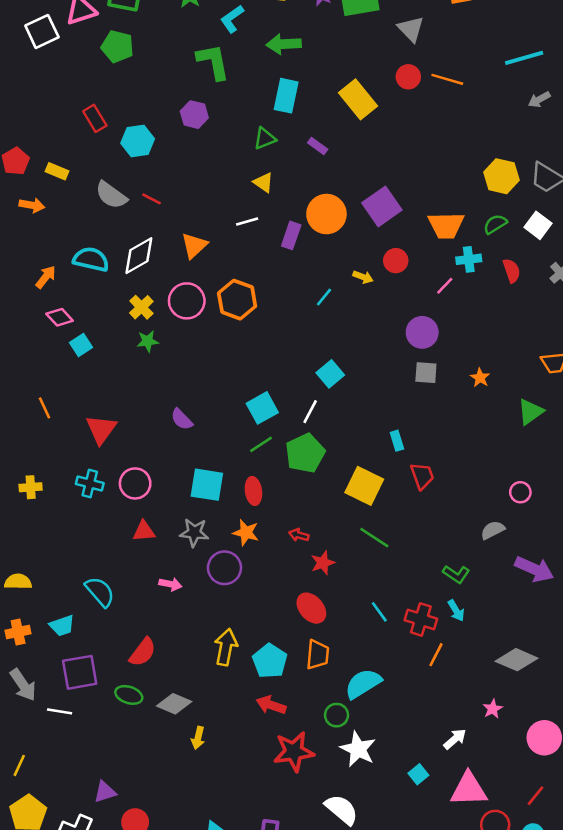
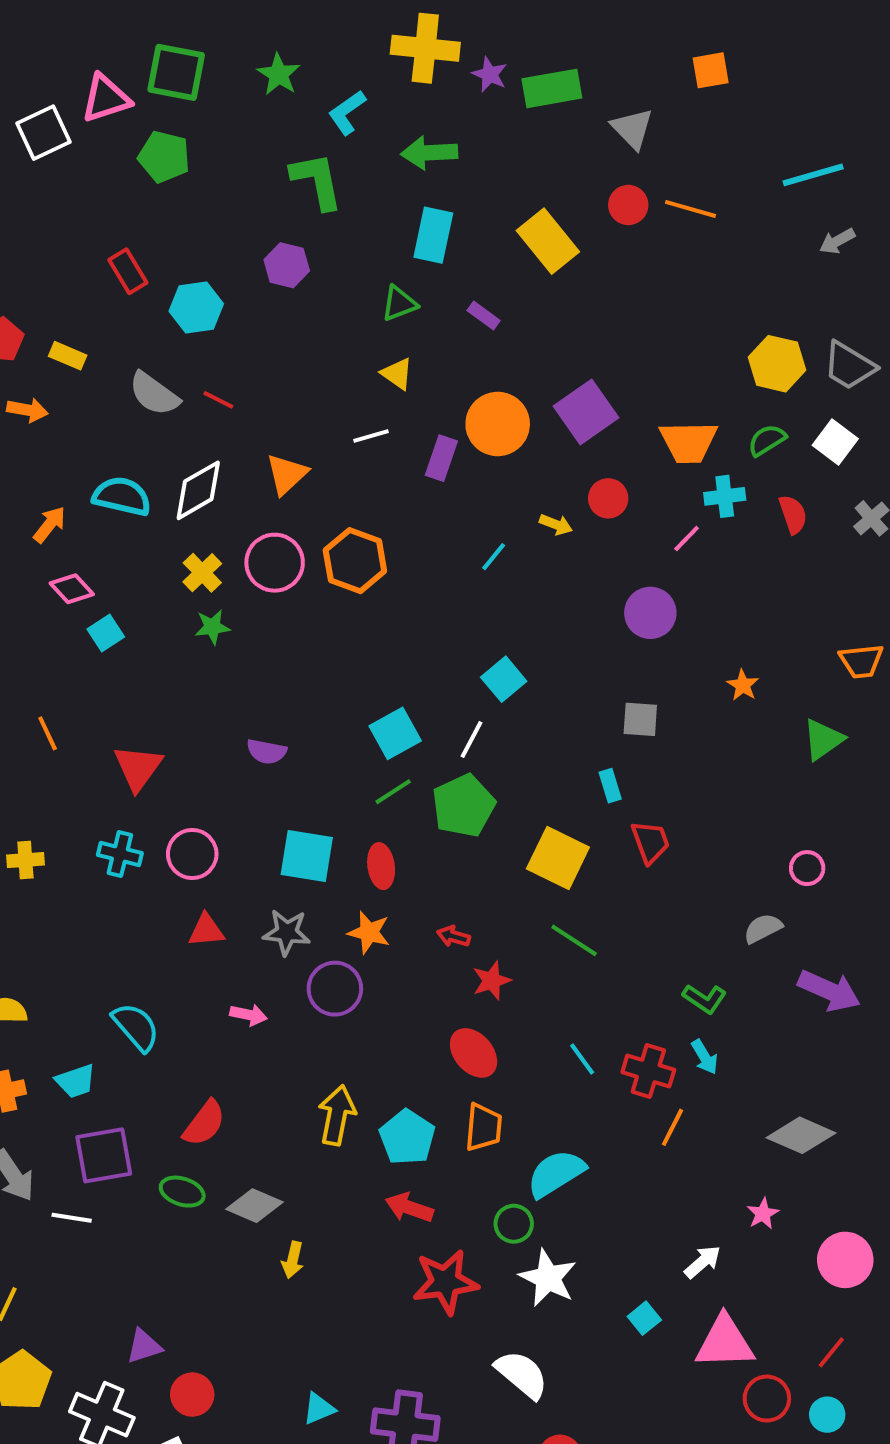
gray square: (426, 373) -> (640, 719), moved
purple semicircle: (182, 419) -> (267, 752), turned -35

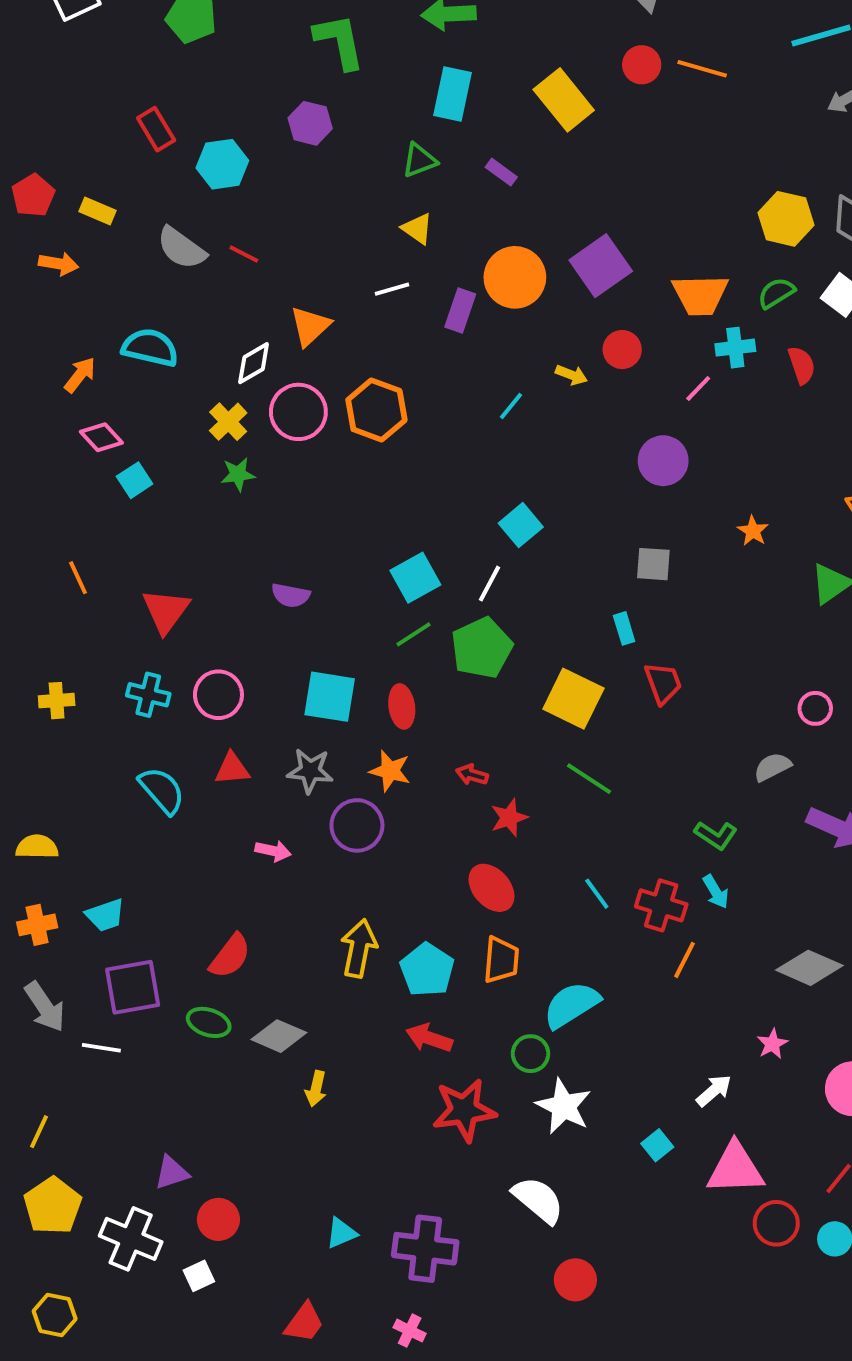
white diamond: (198, 490) -> (254, 363), moved, size x0.7
cyan semicircle: (136, 1027) -> (162, 790), moved

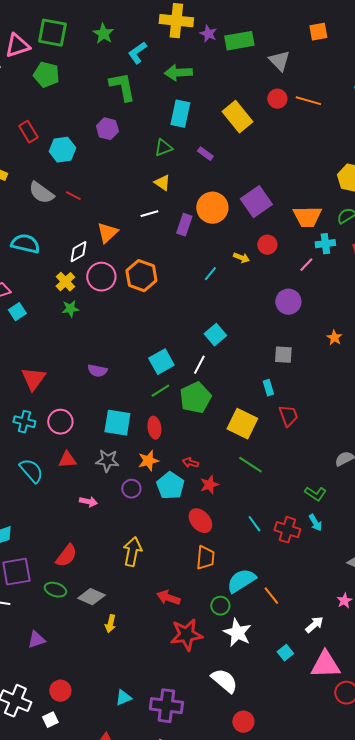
orange star: (390, 771) -> (148, 461), turned -30
purple circle: (357, 825) -> (131, 489), size x0.7
orange line: (685, 960) -> (271, 596), moved, turned -66
cyan pentagon: (427, 970) -> (170, 486), moved
purple triangle: (172, 1173) -> (36, 640), moved

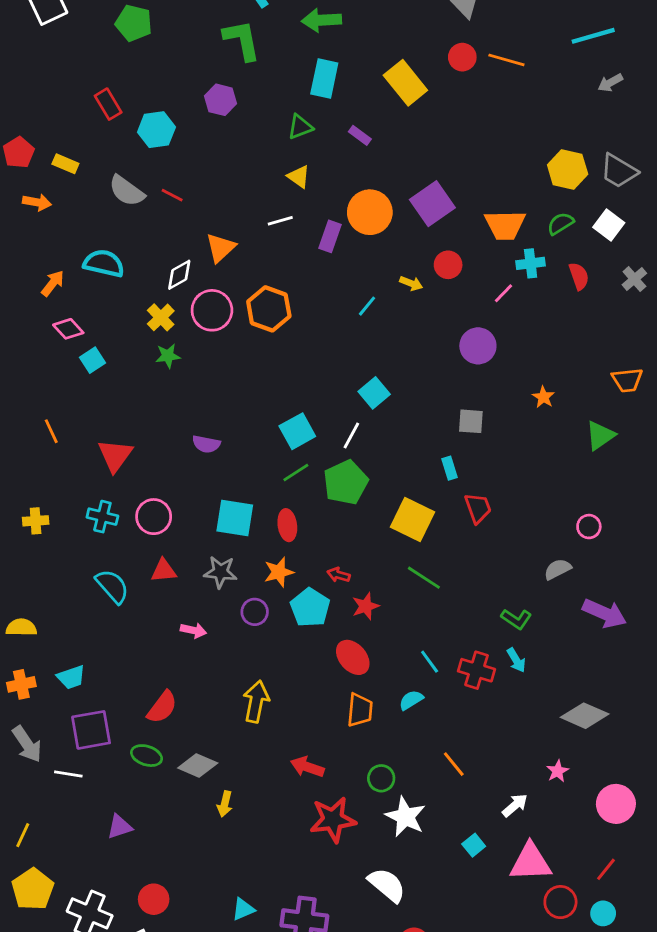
cyan semicircle: (241, 581) -> (411, 700), moved, size x0.6

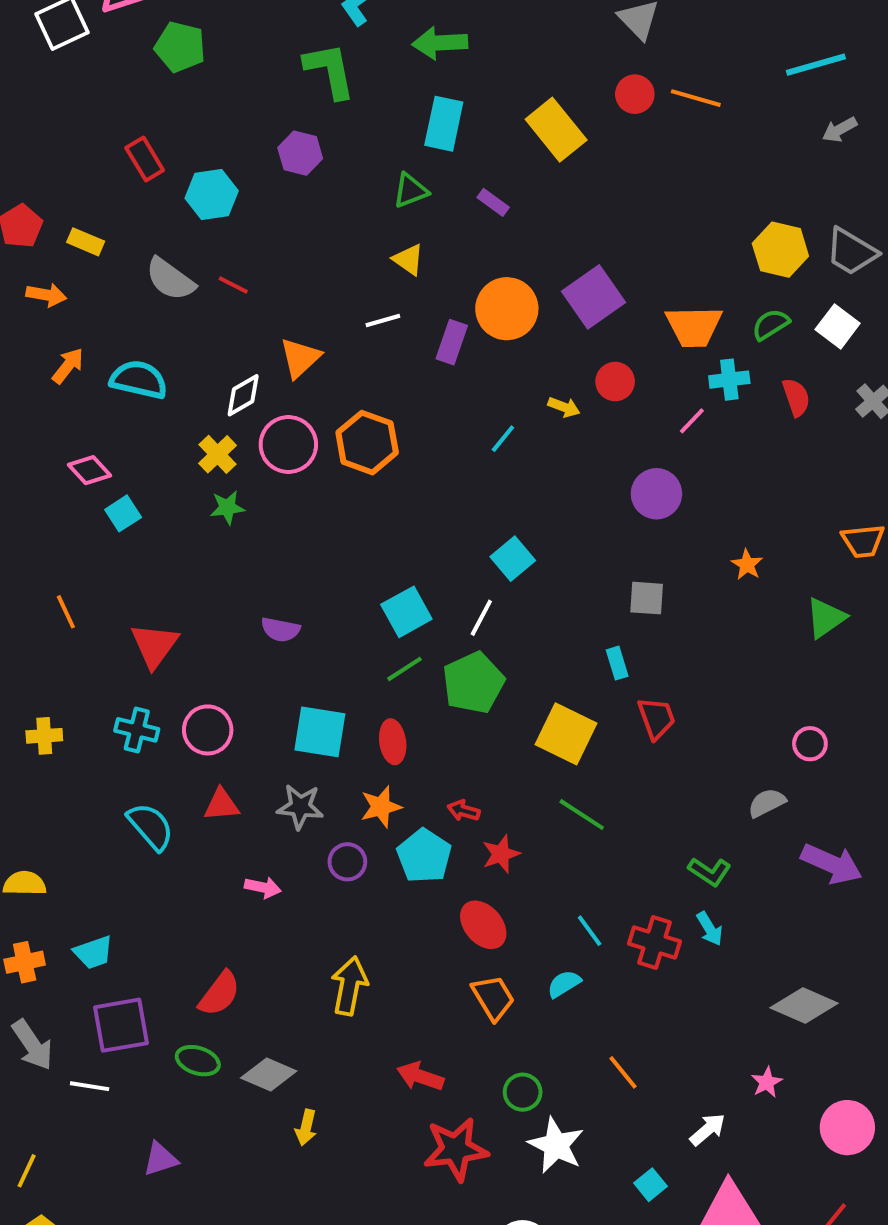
orange arrow: (53, 283) -> (68, 366), moved
orange trapezoid: (360, 710) -> (493, 998), turned -36

